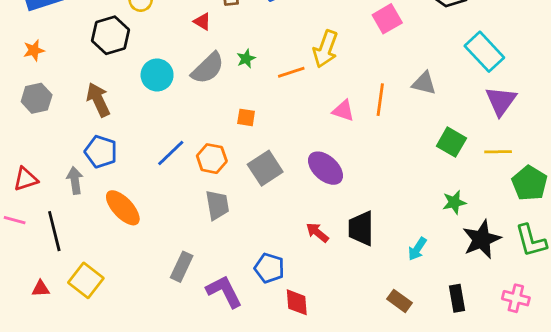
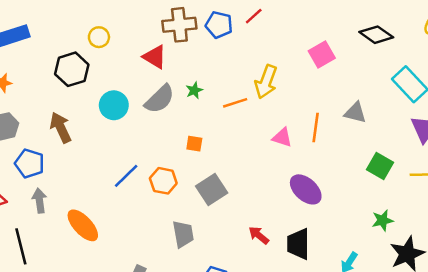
red triangle: (202, 22) -> (155, 57), size x1.5
blue pentagon: (101, 152) -> (30, 163), moved
purple ellipse: (326, 168) -> (306, 189), moved
gray trapezoid: (217, 205) -> (183, 234), moved
red arrow: (317, 232) -> (259, 235), moved

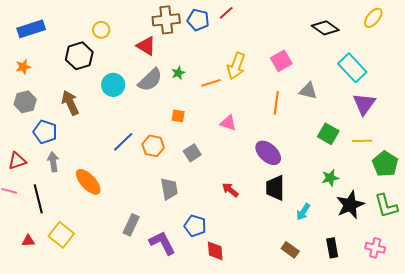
pink square: (322, 54) -> (281, 61), moved
pink triangle: (282, 137) -> (228, 123), moved
gray square: (212, 189) -> (192, 153), size x0.7
black trapezoid: (298, 244) -> (275, 188), moved

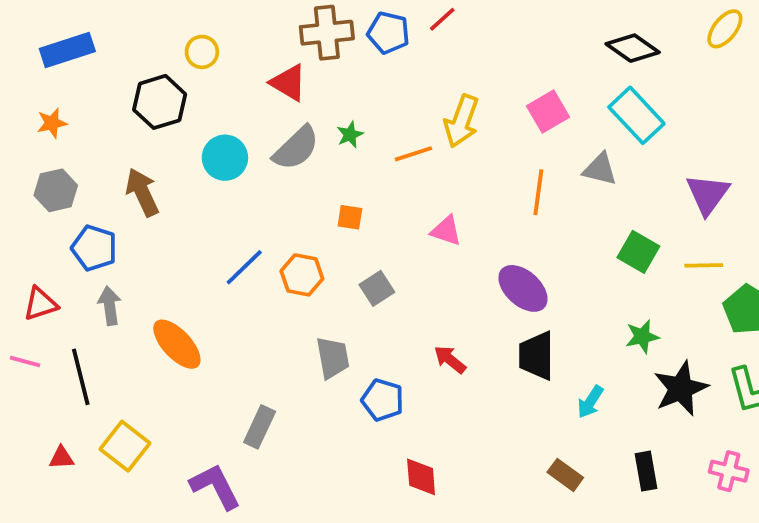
cyan rectangle: (352, 68) -> (636, 115), moved
blue pentagon: (195, 226) -> (383, 400), moved
purple L-shape: (162, 243) -> (215, 486), moved

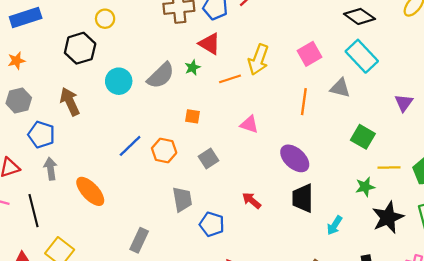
red triangle: (288, 83) -> (210, 44), moved
purple triangle: (708, 194) -> (404, 103), size x0.7
yellow line: (704, 265) -> (389, 167), moved

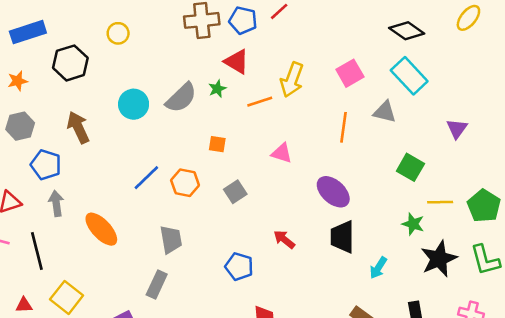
black hexagon: (80, 48) -> (70, 63), moved
green star: (365, 187) -> (413, 224), turned 30
gray trapezoid: (182, 199) -> (171, 239), moved

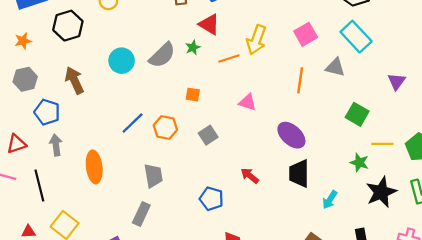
orange ellipse: (101, 229) -> (94, 167), turned 36

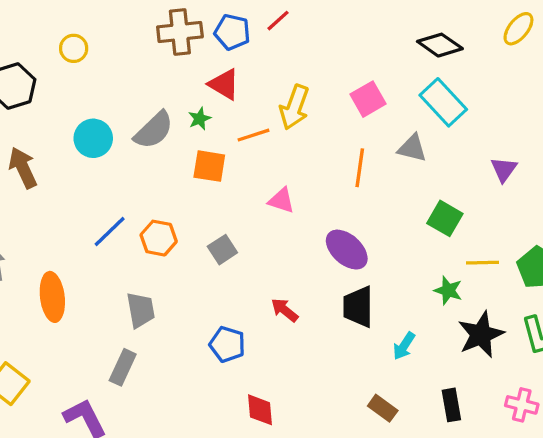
orange square: (193, 95) -> (209, 166), moved, size x1.5

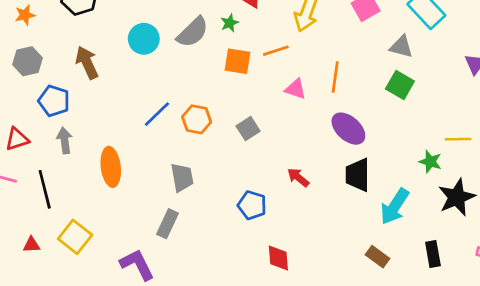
orange line: (254, 135) -> (276, 51), moved
orange line: (360, 168) -> (335, 77), moved
green square: (445, 218) -> (400, 85), moved
cyan arrow: (404, 346) -> (395, 206), size x1.6

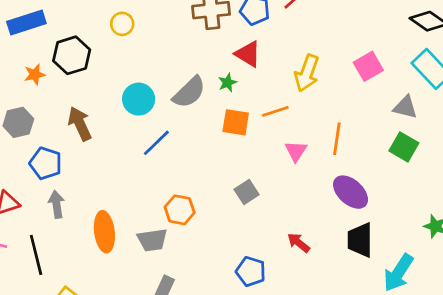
orange star: (25, 15) -> (35, 74), moved
pink triangle: (296, 89) -> (296, 151), turned 45
blue line: (157, 114) -> (156, 143), moved
orange hexagon: (197, 119) -> (180, 210), moved
gray trapezoid: (182, 177) -> (152, 240), moved, turned 92

